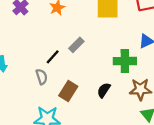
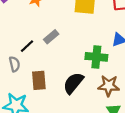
black semicircle: (104, 90) -> (73, 83), size x1.5
brown rectangle: (68, 91) -> (39, 80), turned -42

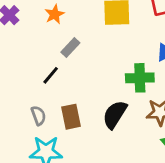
gray rectangle: (51, 37) -> (70, 47), moved
gray semicircle: (15, 64) -> (38, 116), moved

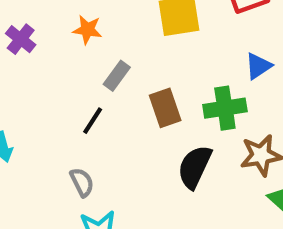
orange star: (55, 14) -> (87, 30), turned -30
brown rectangle: (71, 117) -> (165, 108), moved

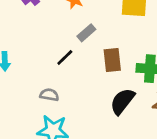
gray semicircle: (82, 182) -> (49, 95), turned -66

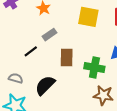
black semicircle: (122, 101) -> (45, 85), moved

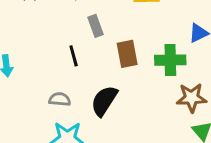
gray rectangle: (50, 35) -> (95, 26), turned -64
black line: (31, 51) -> (74, 56), turned -56

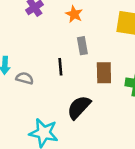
gray semicircle: (60, 99) -> (25, 78), moved

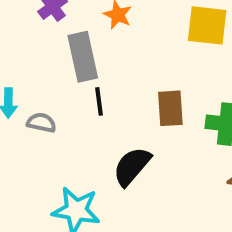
gray rectangle: (82, 46) -> (83, 57), moved, size x1.6

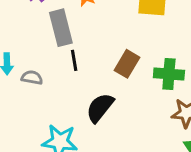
brown rectangle: (170, 108) -> (127, 64), turned 36

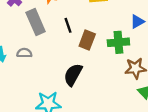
black line: (74, 60) -> (68, 25), moved
gray semicircle: (32, 78) -> (24, 53), moved

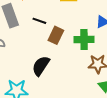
black line: (68, 25) -> (39, 21), turned -56

